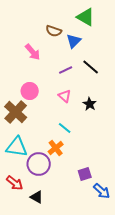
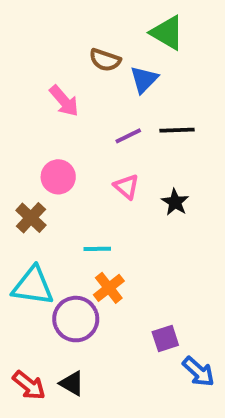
black line: (91, 67) -> (177, 130), turned -42
brown cross: (16, 112) -> (31, 218), size x0.7
cyan line: (65, 128) -> (97, 249), moved, turned -40
red arrow: (15, 183) -> (29, 385), moved

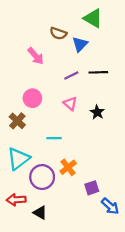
cyan triangle: (33, 286) -> (18, 159), turned -45
orange cross: (109, 288) -> (68, 167), moved
red arrow: (29, 385) -> (16, 200), moved, turned 138

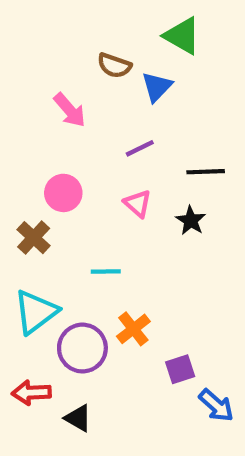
black line: (98, 72) -> (206, 172), moved

